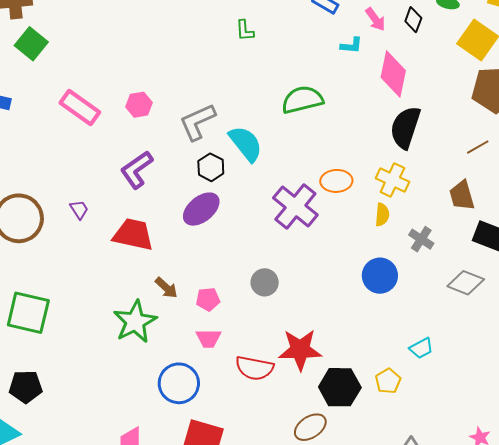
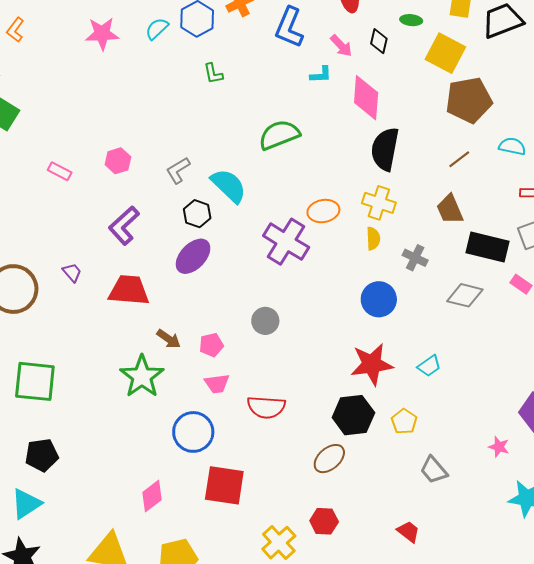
pink rectangle: (80, 107) -> (60, 171), size x0.6
gray L-shape: (197, 122) -> (178, 170), size x0.7
red star: (300, 350) -> (372, 364), moved
yellow pentagon: (388, 381) -> (404, 421), moved

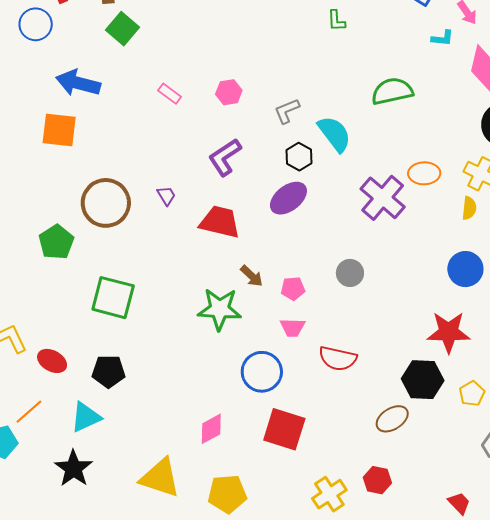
green star: (142, 376) -> (220, 309), turned 30

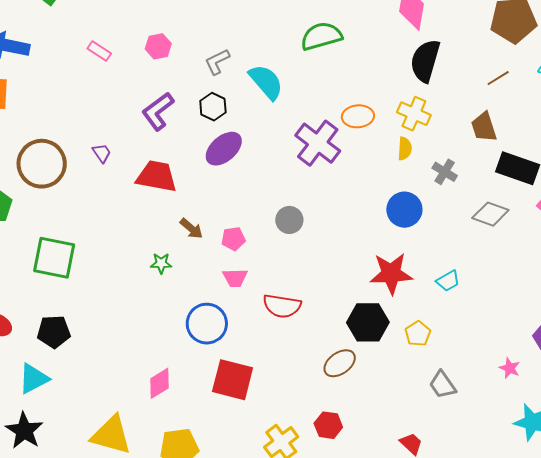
black hexagon: (299, 157) -> (213, 107), moved
green star: (220, 309) -> (161, 263), size x0.5

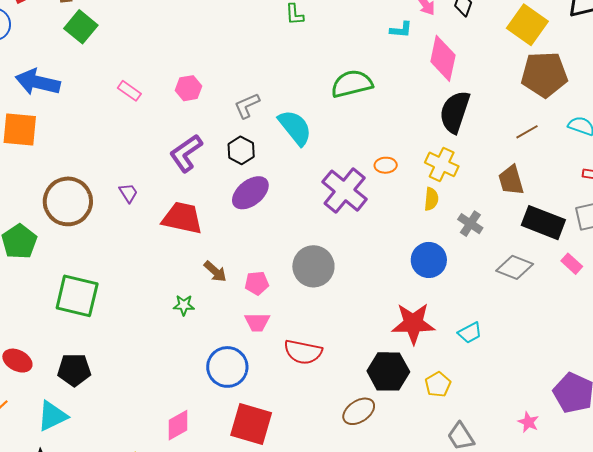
orange ellipse: (358, 116) -> (386, 165), size x0.7
gray circle: (289, 220) -> (313, 266), size x1.5

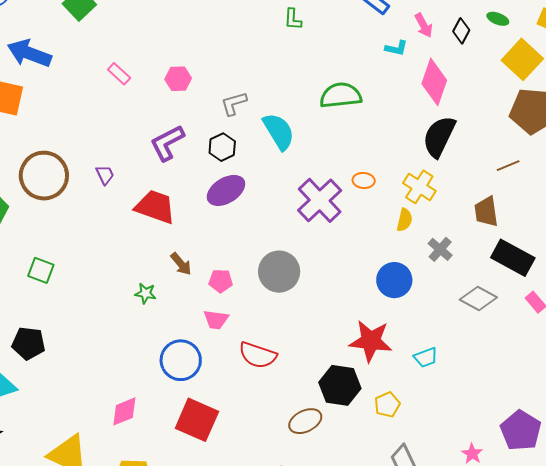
green square: (77, 296) -> (41, 270), size x0.6

